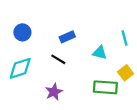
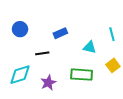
black line: (58, 59) -> (42, 53), moved, turned -40
cyan diamond: (20, 68) -> (20, 75), moved
green rectangle: (105, 87) -> (82, 75), moved

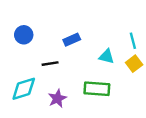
yellow square: (113, 65) -> (134, 64), moved

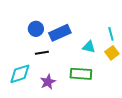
blue circle: (24, 35) -> (36, 29), moved
blue rectangle: (72, 40) -> (60, 33), size x1.5

